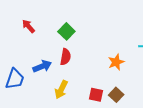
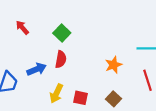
red square: (96, 95) -> (81, 98), moved

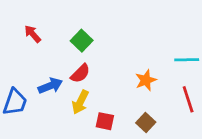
red semicircle: (61, 59) -> (80, 73), turned 35
yellow arrow: (56, 93) -> (80, 102), moved

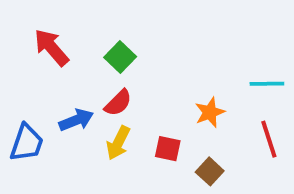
red arrow: (33, 34) -> (51, 48), size x1.5
red square: (105, 121) -> (168, 149), moved

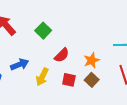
red semicircle: (118, 103) -> (62, 55), moved
brown square: (210, 171) -> (92, 80), moved

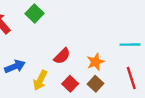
green square: (43, 31) -> (34, 13), moved
red square: (69, 80) -> (70, 84), turned 32

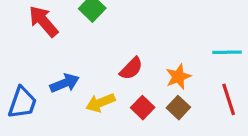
yellow arrow: (40, 80) -> (100, 103), turned 42

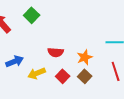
red semicircle: (131, 69) -> (56, 52), turned 49

